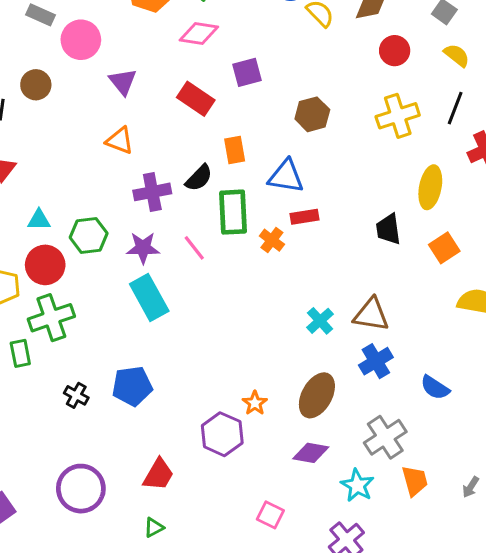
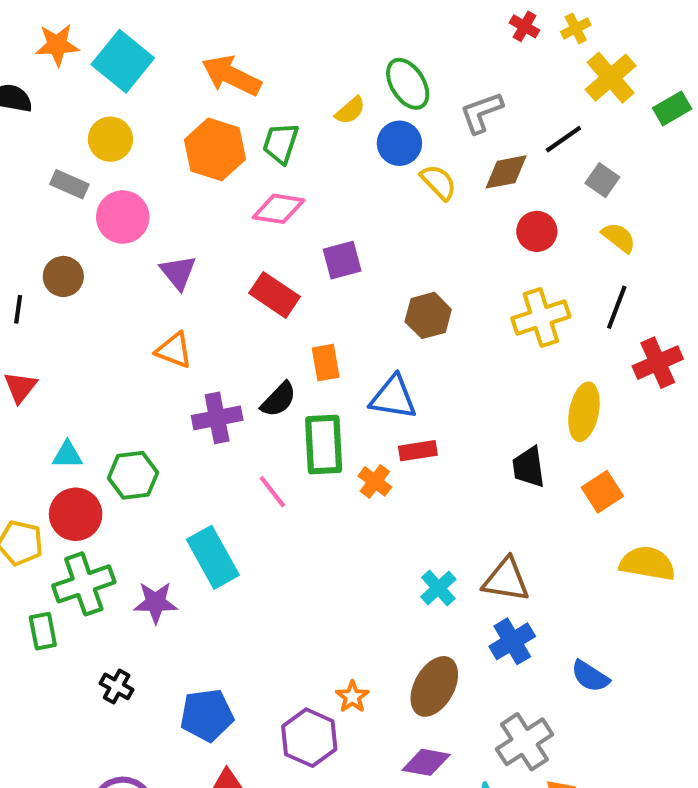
purple star: (143, 248) -> (156, 602), moved
blue pentagon: (132, 386) -> (207, 715), moved

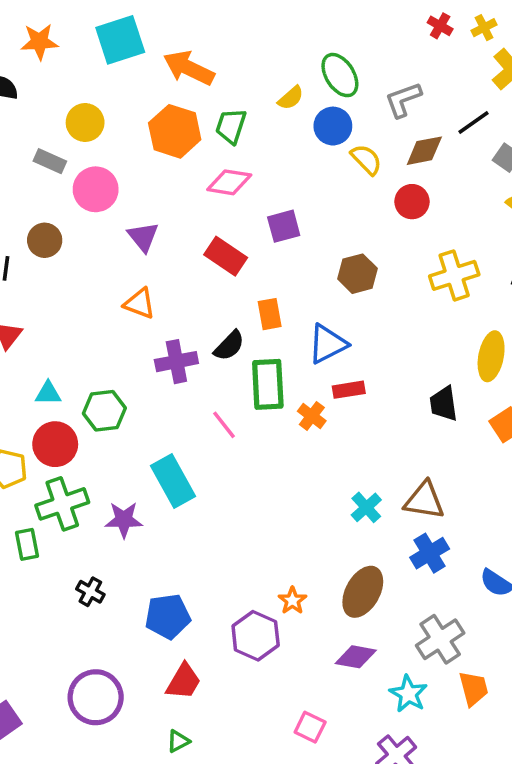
cyan square: (123, 61) -> (120, 40), moved, turned 33
red circle: (537, 231) -> (412, 202), moved
blue triangle: (393, 397) -> (328, 344), turned -36

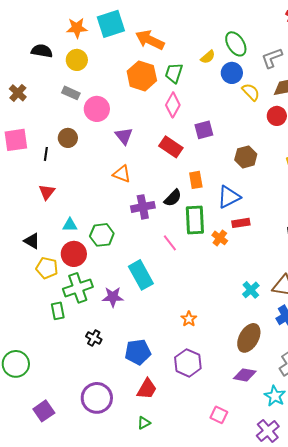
orange star: (39, 42) -> (77, 28), moved
yellow circle: (85, 123) -> (77, 60), moved
pink diamond: (229, 182) -> (173, 105), turned -70
orange star: (292, 601) -> (189, 319), moved

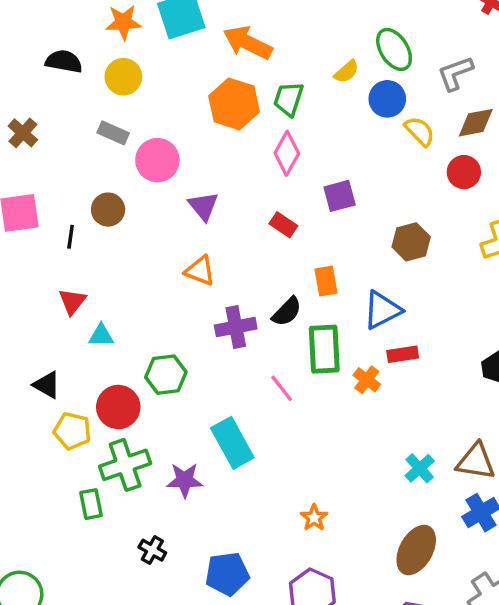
red rectangle: (171, 147) -> (283, 225), size x0.7
cyan triangle: (70, 225) -> (101, 336), moved

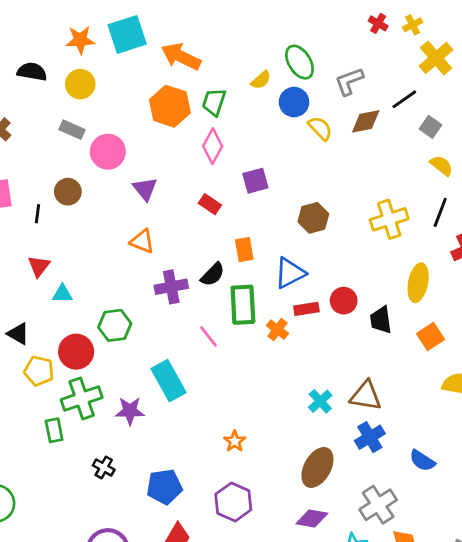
red circle: (464, 172) -> (344, 301), moved

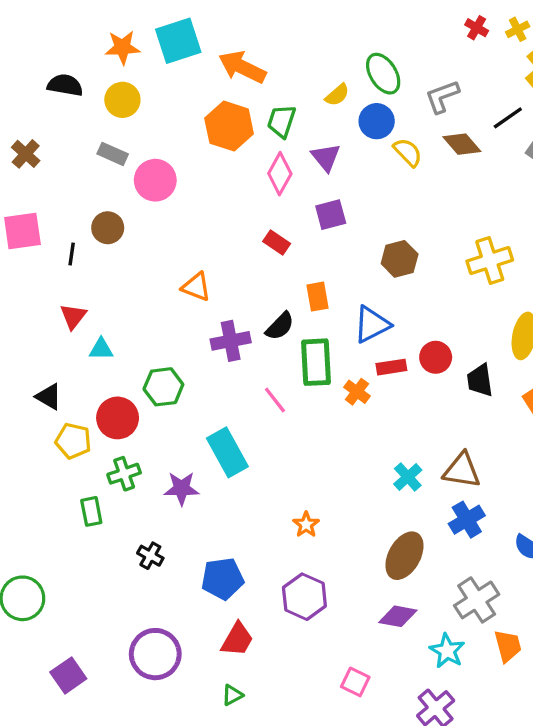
brown diamond: (366, 121) -> (462, 144), turned 60
purple triangle: (145, 189) -> (326, 157), moved
green cross: (82, 399) -> (124, 474), size x0.7

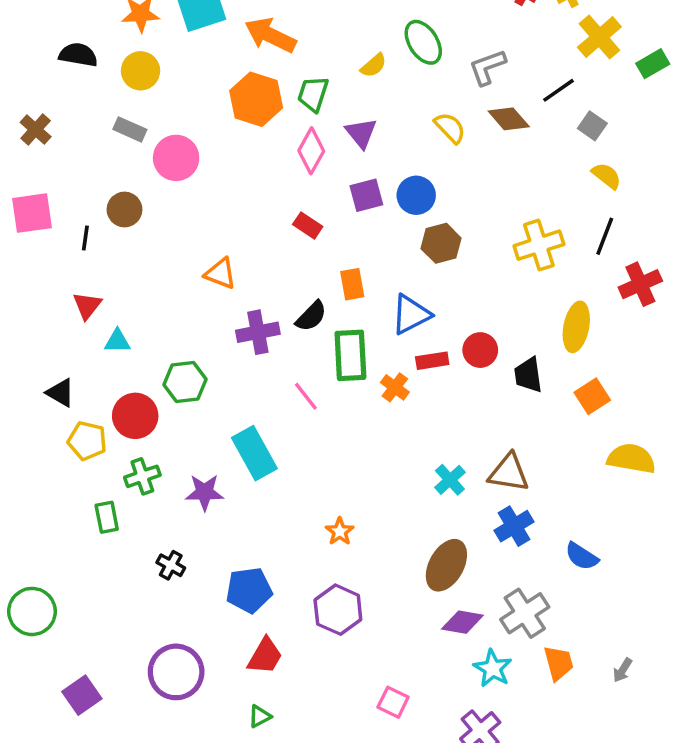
blue circle: (377, 121) -> (416, 195), moved
purple diamond: (398, 616) -> (462, 622), moved

